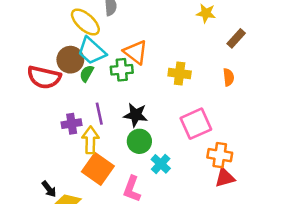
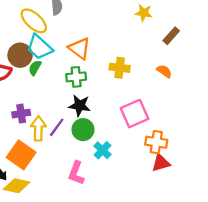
green cross: (122, 70) -> (76, 77), moved
orange semicircle: (229, 77) -> (164, 71), turned -49
purple line: (99, 114) -> (57, 127), moved, turned 48
orange square: (98, 169) -> (21, 155), moved

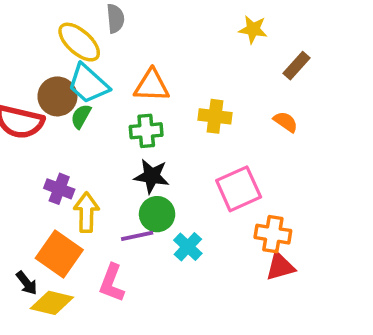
orange triangle: (80, 48) -> (152, 86), turned -35
purple cross: (21, 114) -> (59, 189), turned 30
purple line: (57, 127) -> (137, 236), moved, turned 42
pink L-shape: (76, 173) -> (112, 283), moved

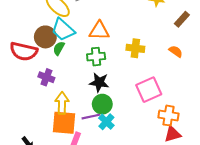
purple cross: (59, 189) -> (46, 77), moved
cyan cross: (188, 247) -> (106, 122), moved
orange square: (59, 254) -> (64, 123), moved, turned -30

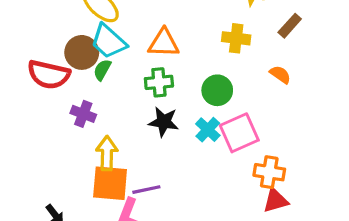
yellow cross: (135, 48) -> (236, 38), moved
green circle: (102, 104) -> (217, 90), moved
purple line: (91, 117) -> (146, 190), moved
cyan cross: (106, 122) -> (208, 130), moved

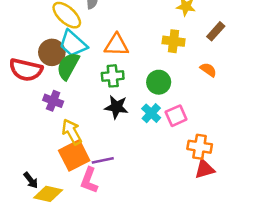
green semicircle: (102, 70) -> (68, 66), size x1.6
pink square: (239, 133) -> (176, 116), size x0.7
yellow arrow: (107, 153) -> (72, 132), turned -30
orange square: (110, 183) -> (74, 155), turned -32

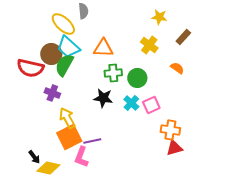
yellow cross: (174, 41) -> (149, 45), turned 30
green cross: (113, 76) -> (113, 73), moved

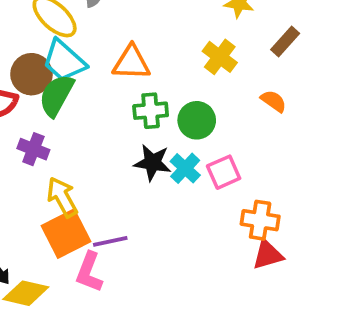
black star: (103, 98) -> (153, 163), moved

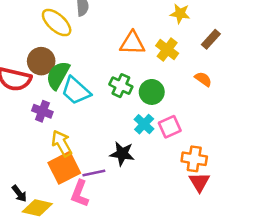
cyan trapezoid: (64, 61) -> (76, 91), moved
orange triangle: (131, 63) -> (132, 43), moved
green cross: (151, 111) -> (121, 86), turned 30
black star: (153, 163) -> (122, 154), moved
red triangle: (268, 255) -> (199, 182), turned -45

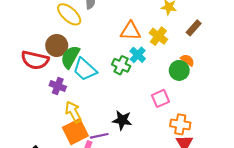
green circle: (152, 92) -> (179, 70), moved
cyan cross: (144, 124) -> (138, 55), moved

